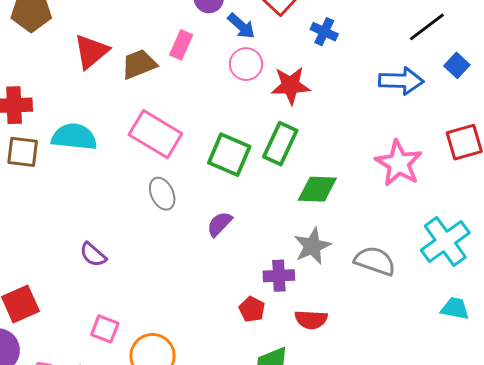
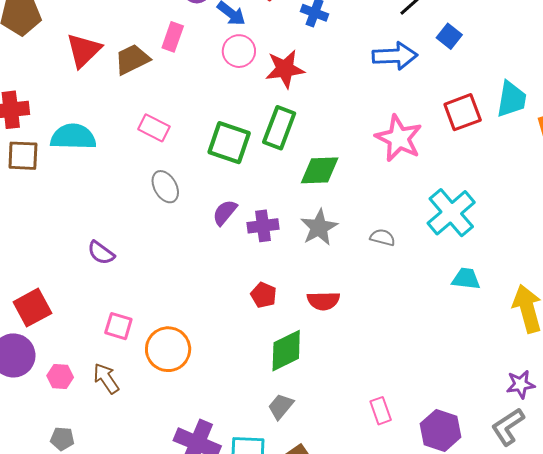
pink rectangle: (155, 134) -> (154, 128), size x0.6
gray semicircle: (375, 261) -> (383, 237), size x0.6
purple cross: (279, 276) -> (263, 226), moved

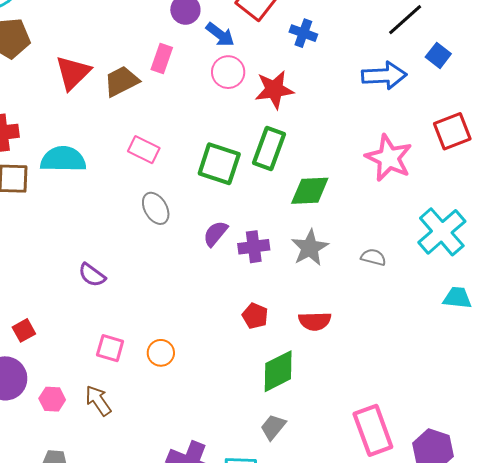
red square: (32, 308) -> (24, 330), size x0.6
orange circle: (168, 349) -> (161, 353), moved, size x0.6
pink rectangle: (381, 411) -> (373, 430), size x1.8

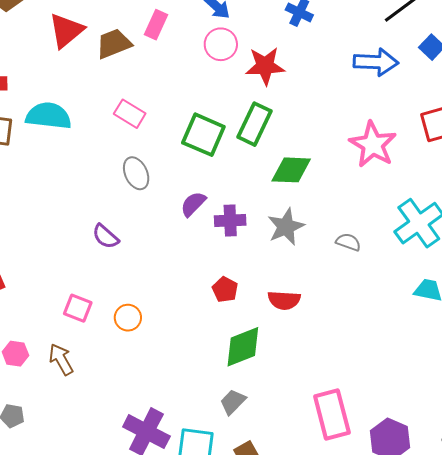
purple semicircle: (92, 275) -> (106, 236), moved

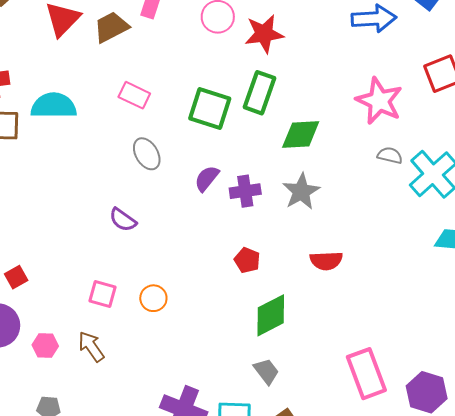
gray semicircle: (348, 242) -> (390, 155), moved
red semicircle: (284, 300) -> (326, 261), moved
gray trapezoid: (233, 402) -> (266, 371), turned 104

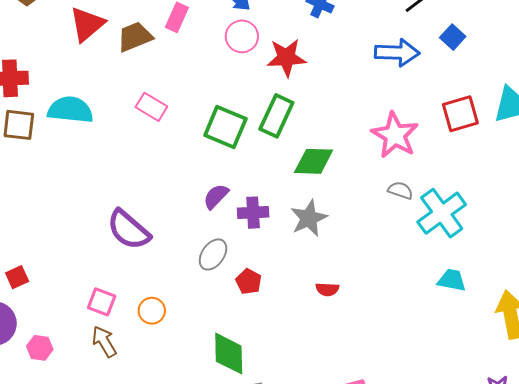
gray ellipse: (147, 154) -> (213, 254), moved, turned 60
purple semicircle: (123, 220) -> (129, 230), size x1.6
red semicircle: (326, 261) -> (327, 289), size x0.7
green diamond: (271, 315) -> (229, 354), moved, turned -69
brown arrow: (91, 347) -> (104, 342), moved

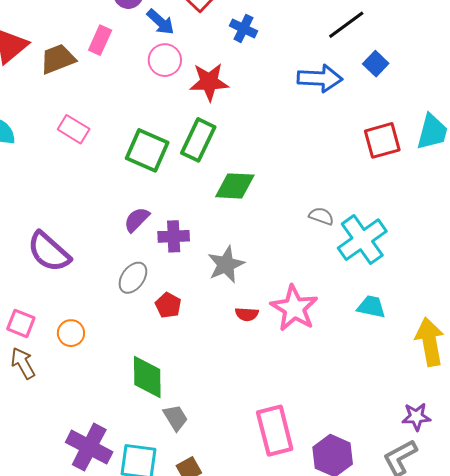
pink star: (395, 135) -> (294, 308), moved
gray star: (309, 218) -> (226, 264), moved

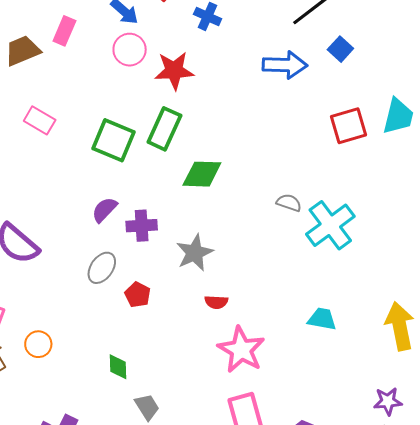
cyan trapezoid: (371, 307) -> (322, 319), moved
pink star: (294, 308) -> (241, 350), moved
orange circle: (71, 333) -> (38, 344), moved
green diamond: (147, 377) -> (118, 367), size x0.6

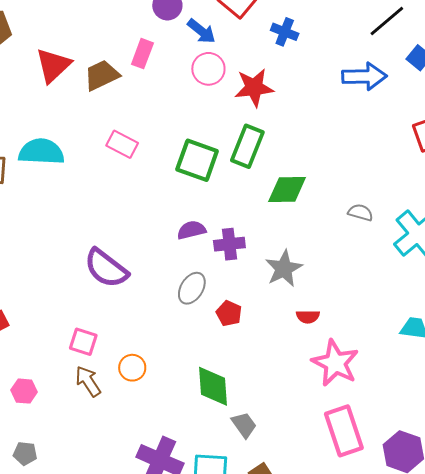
gray semicircle: (289, 203) -> (360, 213), moved
purple semicircle: (104, 210) -> (191, 230), turned 36
green diamond: (118, 367) -> (213, 386), size x1.6

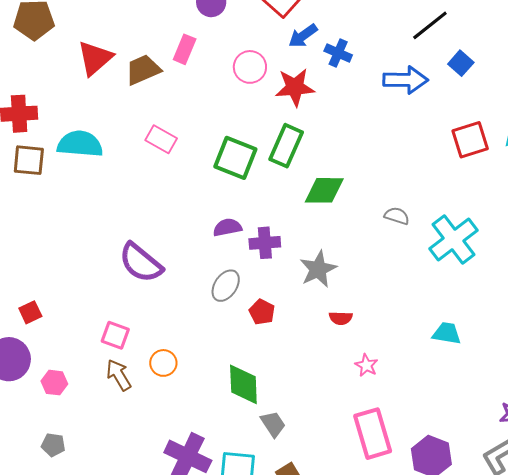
blue arrow: (201, 31) -> (303, 36), moved, turned 104
blue cross: (285, 32) -> (338, 53), moved
pink star: (335, 363) -> (366, 365), size x0.5

